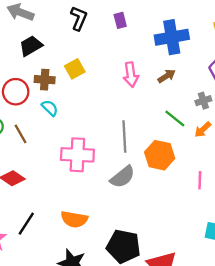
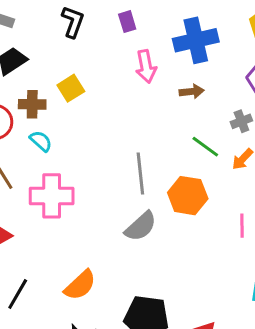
pink arrow: (131, 75) -> (146, 66), moved
brown arrow: (167, 76) -> (192, 91), turned 30
pink cross: (77, 155) -> (52, 196), moved
orange semicircle: (74, 219) -> (80, 285), turned -50

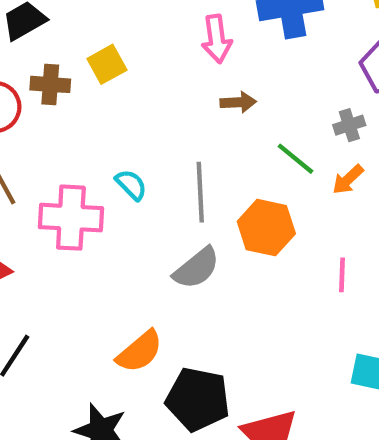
brown arrow: (192, 91) -> (238, 102), moved
cyan semicircle: (41, 141) -> (131, 185), moved
orange semicircle: (80, 285) -> (140, 352), moved

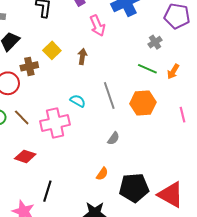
brown arrow: (238, 102) -> (82, 56), moved, turned -63
gray cross: (349, 125) -> (155, 42), moved
gray semicircle: (196, 268) -> (113, 138), moved, size x0.6
orange semicircle: (140, 352) -> (102, 174), size x0.6

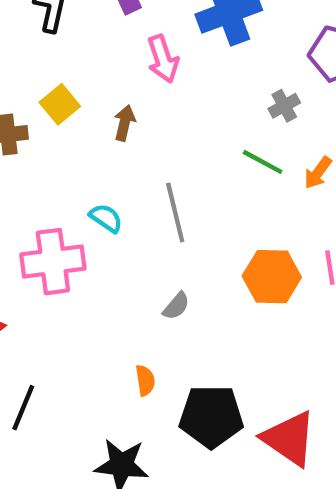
orange hexagon: (143, 103) -> (272, 277), moved
orange semicircle: (102, 174) -> (145, 380), turned -48

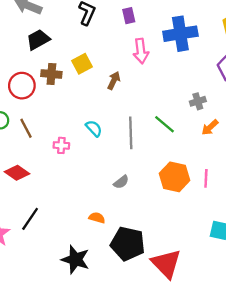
gray cross: (284, 106) -> (198, 101), moved
green line: (263, 162) -> (165, 124), moved
pink cross: (53, 262) -> (61, 145), size x0.5
orange semicircle: (145, 380) -> (97, 218), turned -77

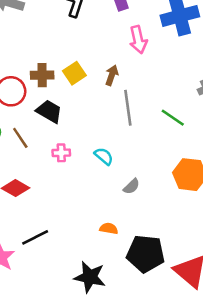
black trapezoid: (38, 40) -> (49, 111), moved, turned 65
yellow square: (82, 64) -> (74, 73), moved
cyan semicircle: (94, 128) -> (104, 156), moved
gray line: (131, 133) -> (128, 108), moved
black line: (30, 219) -> (35, 237), turned 35

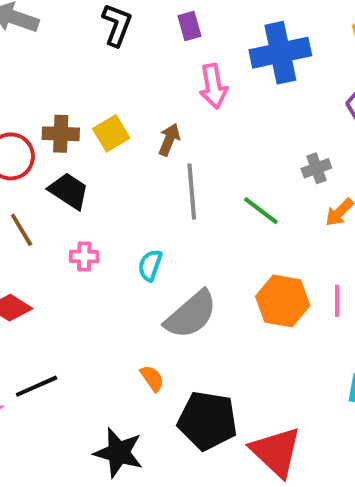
cyan semicircle: (104, 156) -> (150, 265), turned -114
gray semicircle: (131, 186) -> (191, 315), size x2.0
orange semicircle: (109, 228) -> (152, 378), turned 42

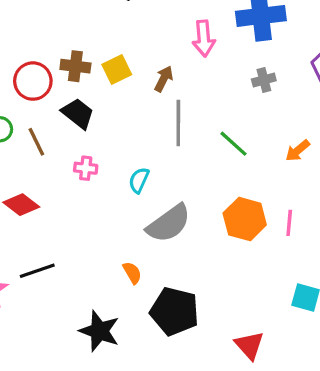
gray cross: (316, 168) -> (264, 80), moved
red triangle: (276, 452) -> (249, 345), moved, size x0.7

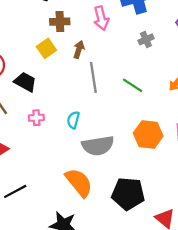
brown cross: (75, 66) -> (60, 22), moved
gray semicircle: (169, 223) -> (98, 146), turned 36
orange semicircle: (132, 273) -> (79, 183), size x2.0
black pentagon: (175, 311) -> (128, 194), moved

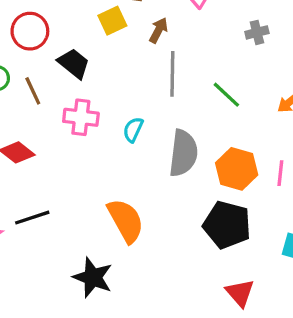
pink cross: (36, 118) -> (81, 117), size x1.5
gray semicircle: (98, 146) -> (183, 153), moved, turned -84
black pentagon: (128, 194) -> (227, 225), moved

